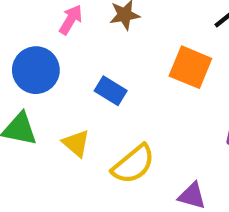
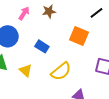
yellow semicircle: (133, 164) -> (61, 71), moved

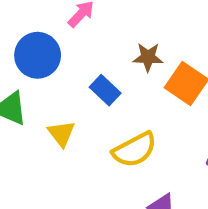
brown star: (49, 11) -> (148, 57), moved

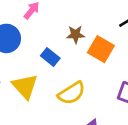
yellow triangle: (61, 134) -> (25, 86), size x1.5

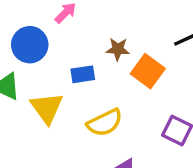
blue rectangle: (50, 57) -> (83, 74), turned -54

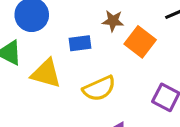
yellow triangle: (47, 108) -> (46, 73), turned -40

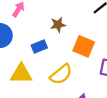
orange square: (140, 42) -> (84, 46), moved

